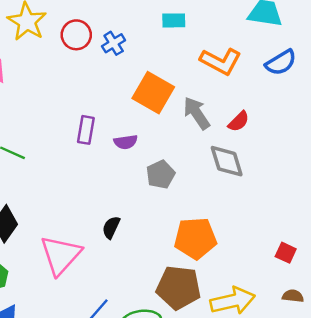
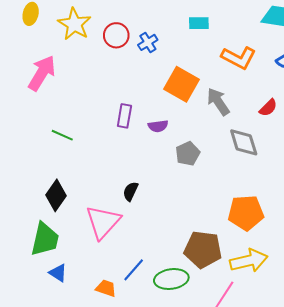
red semicircle: (239, 121) -> (268, 108), moved
black semicircle: (111, 227) -> (131, 191), moved
orange pentagon: (195, 238) -> (246, 213), moved

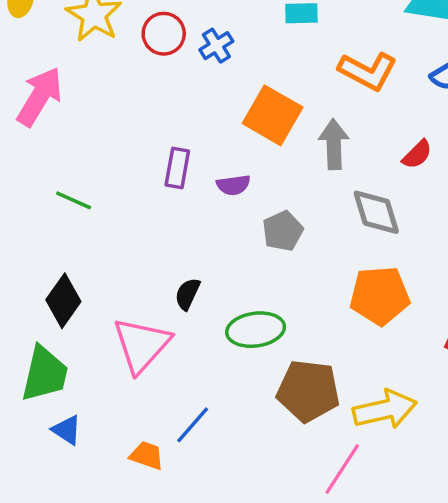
gray arrow: (218, 102) -> (334, 144), turned 32
orange pentagon: (246, 213) -> (380, 296), moved
green ellipse: (171, 279) -> (256, 330), moved

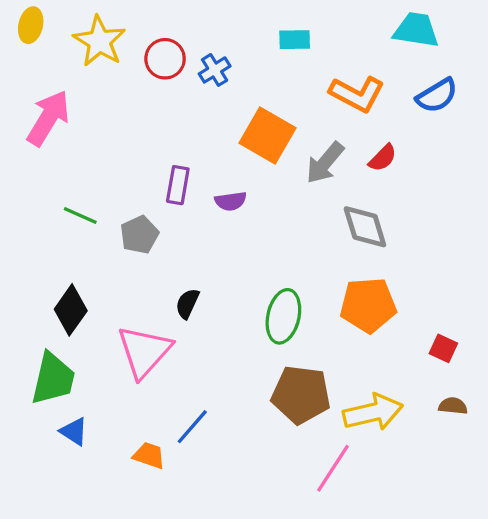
gray arrow: (334, 144) -> (325, 163), turned -138
red semicircle: (417, 154) -> (383, 158), moved
gray pentagon: (283, 231) -> (139, 235), moved
green ellipse: (256, 330) -> (283, 316), moved, turned -69

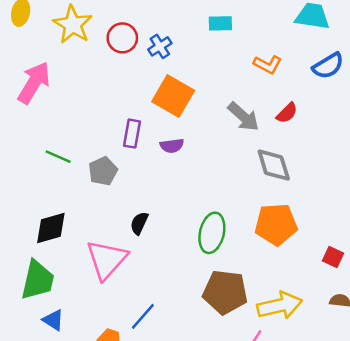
orange L-shape: (357, 94) -> (268, 65), size x0.7
orange square: (267, 136) -> (173, 96), moved
gray arrow: (325, 163) -> (243, 117), turned -88
black diamond: (71, 310) -> (51, 228), turned 39

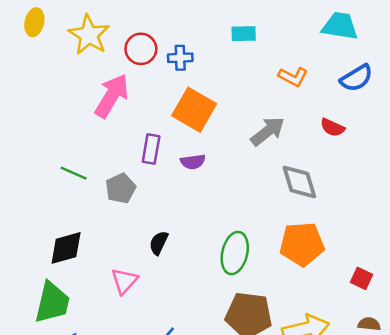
blue cross: (160, 46) -> (180, 58), turned 30
pink arrow: (34, 83) -> (112, 96), moved
red semicircle: (287, 113) -> (332, 127), moved, turned 70
gray arrow: (243, 117) -> (268, 131), turned -80
pink triangle: (107, 259) -> (124, 281), size x0.6

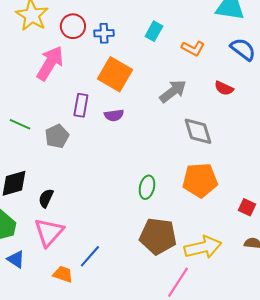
cyan rectangle: (244, 34) -> (154, 31), moved, turned -60
blue semicircle: (356, 78) -> (243, 49), turned -112
black semicircle: (159, 243) -> (46, 198), moved
green ellipse: (235, 253) -> (147, 187), size x0.7
pink triangle: (124, 281) -> (49, 232), moved, size x1.4

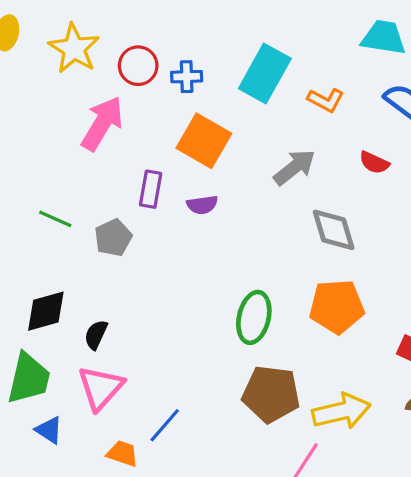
cyan rectangle: (154, 31) -> (265, 73), size x1.8
green ellipse: (147, 187) -> (254, 317), size x1.4

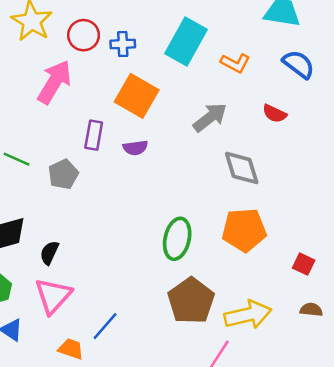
brown pentagon: (271, 394) -> (191, 301), turned 30

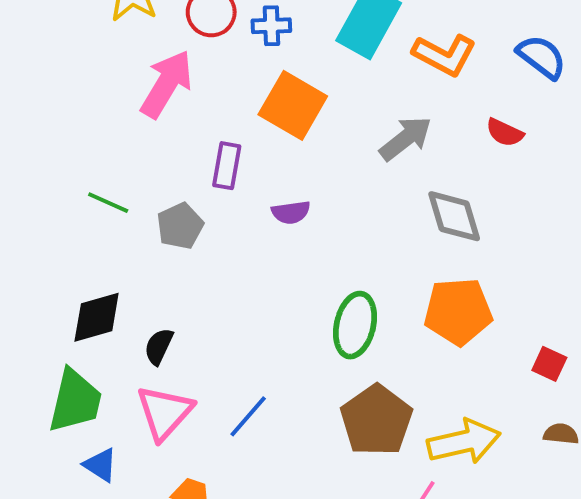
orange L-shape: (235, 63) -> (444, 55), size x1.4
purple semicircle: (135, 148) -> (291, 212), moved
blue line: (105, 326) -> (248, 416), moved

